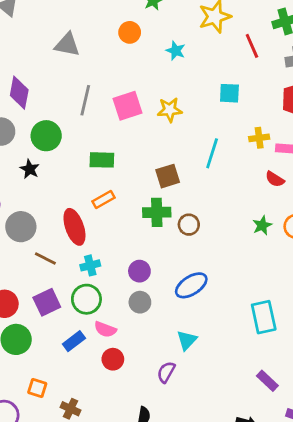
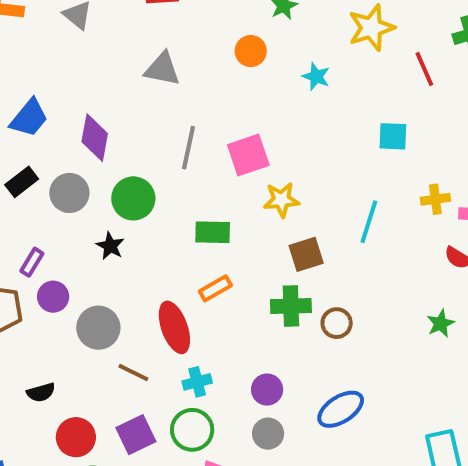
yellow star: (170, 110) -> (281, 200), moved

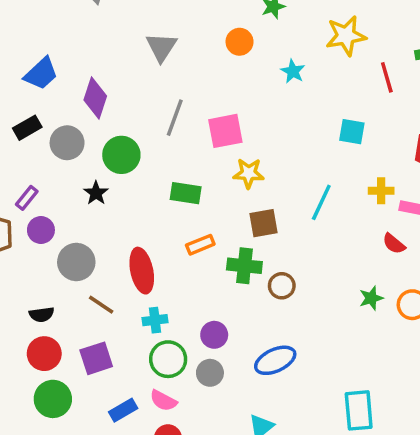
gray triangle: (162, 69) -> (161, 47), turned 44
orange rectangle: (215, 288) -> (200, 245), moved
black semicircle: (41, 392) -> (42, 315), moved
green circle: (192, 430) -> (168, 359), moved

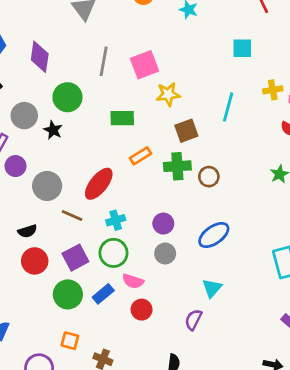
gray circle: (67, 143) -> (24, 116), moved
red ellipse: (142, 271) -> (99, 184), turned 60
green circle: (168, 359) -> (113, 253), moved
green circle: (53, 399) -> (68, 294), moved

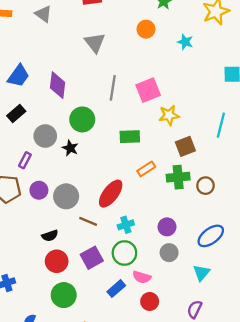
purple circle: (16, 166) -> (39, 190), moved
cyan triangle: (212, 288) -> (201, 273), moved
green circle: (68, 294) -> (64, 295), moved

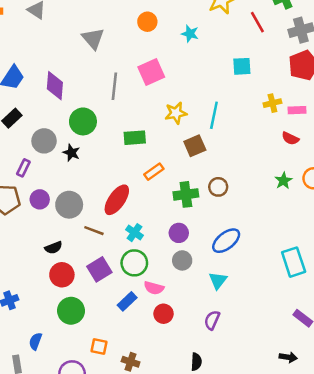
pink square: (148, 90) -> (151, 72), moved
cyan line: (221, 125) -> (214, 115), moved
green cross: (178, 177) -> (186, 194), moved
cyan cross: (126, 225) -> (135, 233), turned -35

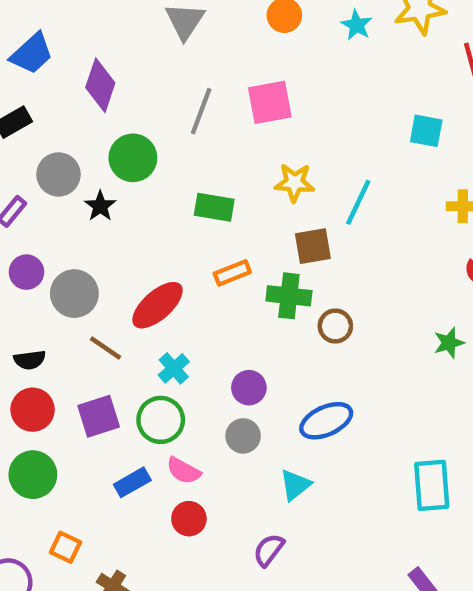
cyan star: (190, 34) -> (357, 25), moved
green cross: (186, 194) -> (289, 296), moved

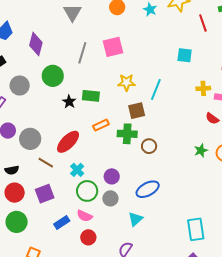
black star: (100, 206) -> (69, 102), moved
green circle: (161, 420) -> (87, 191), moved
cyan rectangle: (432, 485) -> (196, 229), moved

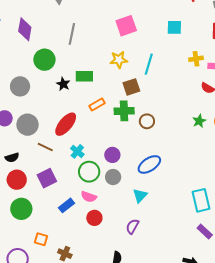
pink square: (113, 47) -> (126, 26), moved
gray circle: (20, 85) -> (20, 86), moved

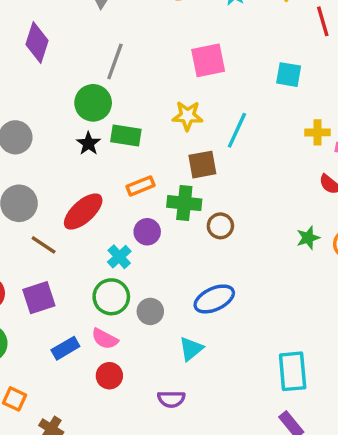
green circle: (44, 60) -> (93, 103), moved
cyan cross: (77, 151) -> (119, 257), moved
purple circle: (112, 155) -> (147, 232), moved
purple semicircle: (132, 226) -> (171, 399), turned -126

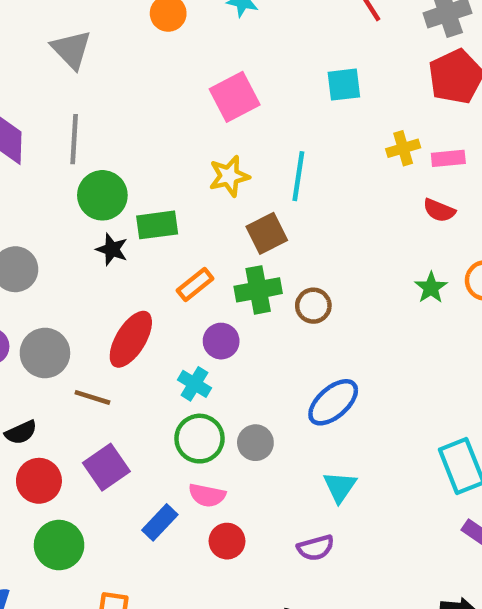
gray line: (115, 61) -> (74, 139), moved
cyan triangle: (191, 349) -> (340, 487), moved

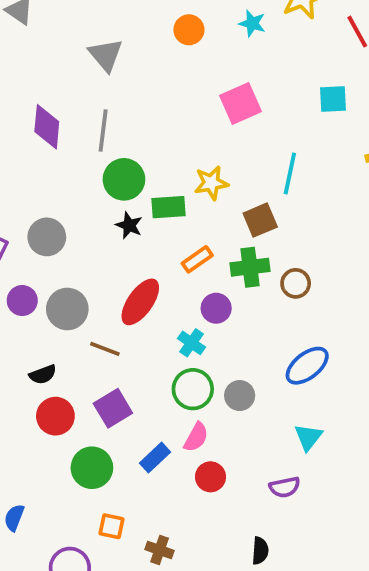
yellow star: (229, 176) -> (211, 183), moved
pink semicircle: (207, 495) -> (196, 437), turned -76
green circle: (59, 545) -> (92, 468), moved

